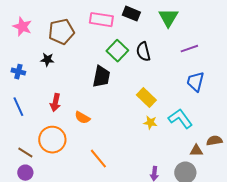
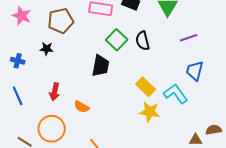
cyan L-shape: (180, 119) -> (176, 94), moved
yellow star: (150, 123) -> (150, 112), size x1.5

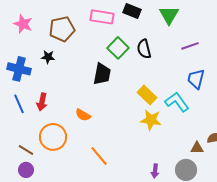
blue cross: (18, 61) -> (19, 69), size x1.6
red arrow: (55, 92) -> (42, 102), moved

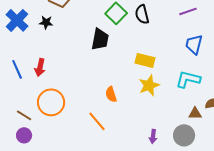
blue cross: (19, 69) -> (17, 20), moved, turned 30
yellow rectangle: (147, 95) -> (145, 60), turned -30
cyan L-shape: (177, 102) -> (188, 79), moved, turned -40
orange semicircle: (83, 115) -> (111, 94), moved, turned 42
yellow star: (151, 120) -> (149, 85), turned -30

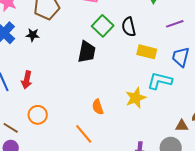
yellow rectangle: (145, 60) -> (147, 52), moved
cyan L-shape: (188, 79) -> (160, 81), moved
orange circle: (51, 102) -> (38, 115), size x0.7

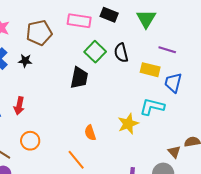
purple line: (175, 24) -> (167, 50), turned 36
yellow rectangle: (147, 52) -> (150, 70), moved
brown triangle: (182, 126) -> (174, 152), turned 48

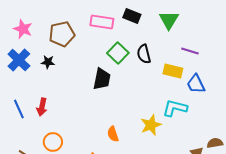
blue trapezoid: (173, 83) -> (196, 84), turned -40

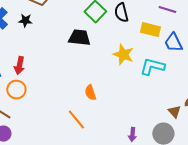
black trapezoid: (102, 79) -> (79, 38), turned -95
yellow star: (151, 125) -> (123, 55), moved, turned -30
orange circle: (53, 142) -> (16, 90), moved

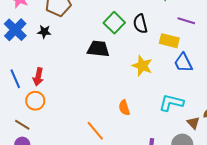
blue trapezoid: (173, 43) -> (183, 63), moved
cyan L-shape: (152, 67) -> (171, 103), moved
orange semicircle: (90, 93) -> (124, 108), moved

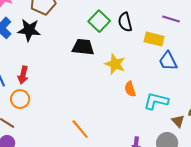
black star: (44, 32) -> (29, 30), size x1.6
yellow star: (142, 66) -> (115, 64), moved
orange semicircle: (124, 108) -> (130, 89), moved

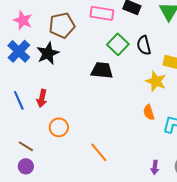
black star: (29, 30) -> (48, 53), turned -30
yellow star: (115, 64) -> (156, 81), moved
orange circle: (20, 99) -> (59, 127), moved

